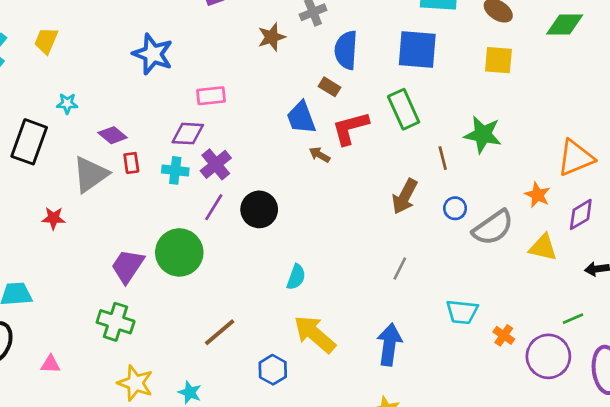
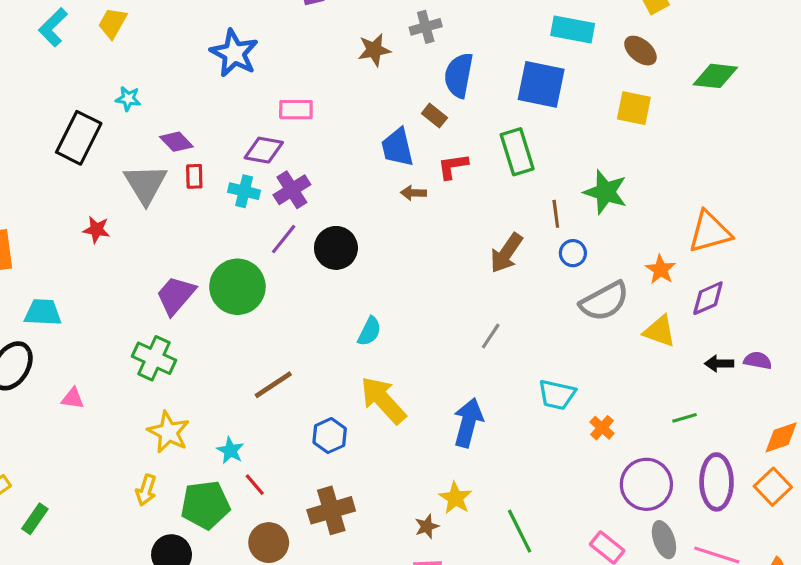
red L-shape: (350, 128) -> (453, 166), size x0.7
brown arrow: (320, 155) -> (413, 193), turned -35
gray triangle: (91, 174) -> (145, 184), turned -33
blue circle: (455, 208) -> (573, 253), moved
purple circle: (548, 356) -> (646, 484), moved

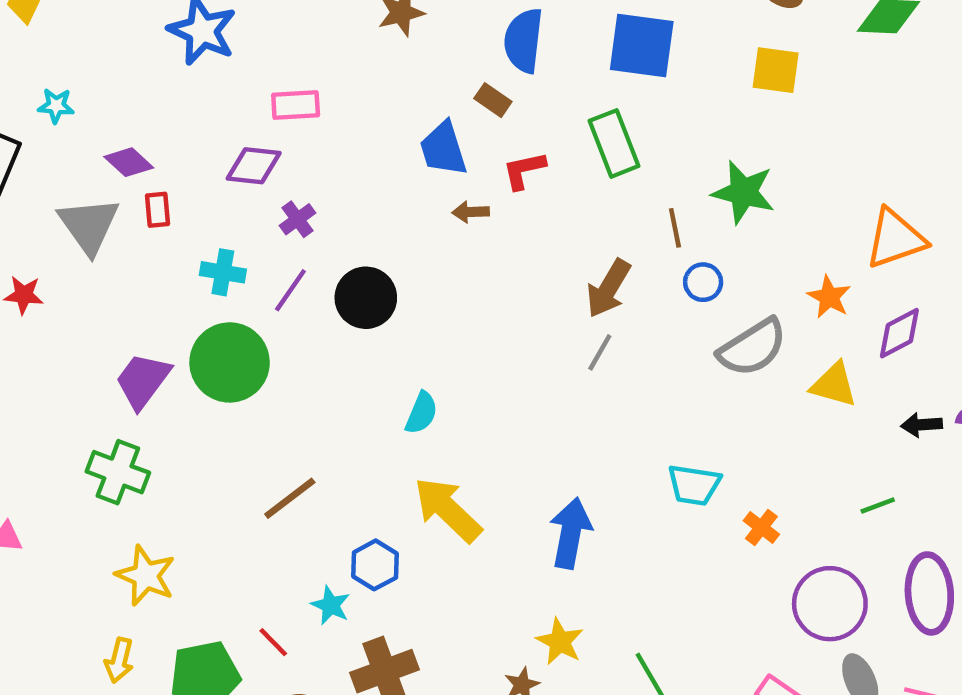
purple cross: (292, 190) -> (298, 219), size x0.7
cyan cross: (244, 191) -> (223, 272), moved
gray line: (491, 336) -> (600, 352), moved
cyan star: (230, 450) -> (331, 605), moved

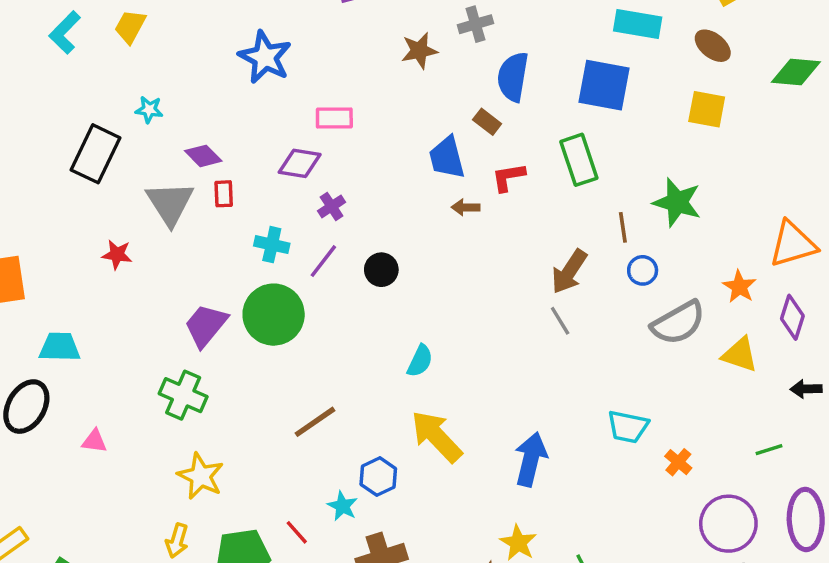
black circle: (366, 298) -> (381, 270), size x0.7
purple diamond: (899, 333) -> (792, 317), turned -48
gray line: (600, 352) -> (560, 321), turned -64

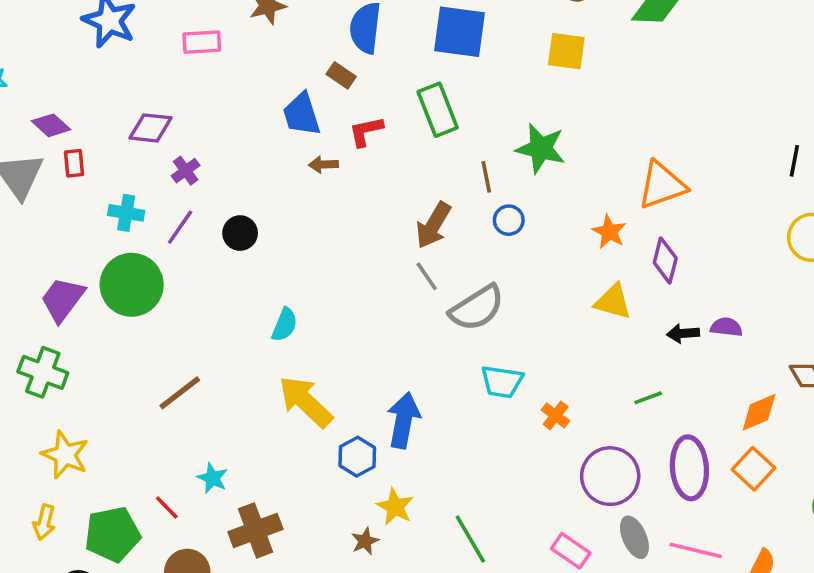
pink rectangle: (334, 118) -> (202, 42), moved
gray semicircle: (678, 323) -> (477, 308), moved
blue hexagon: (378, 477) -> (357, 457), moved

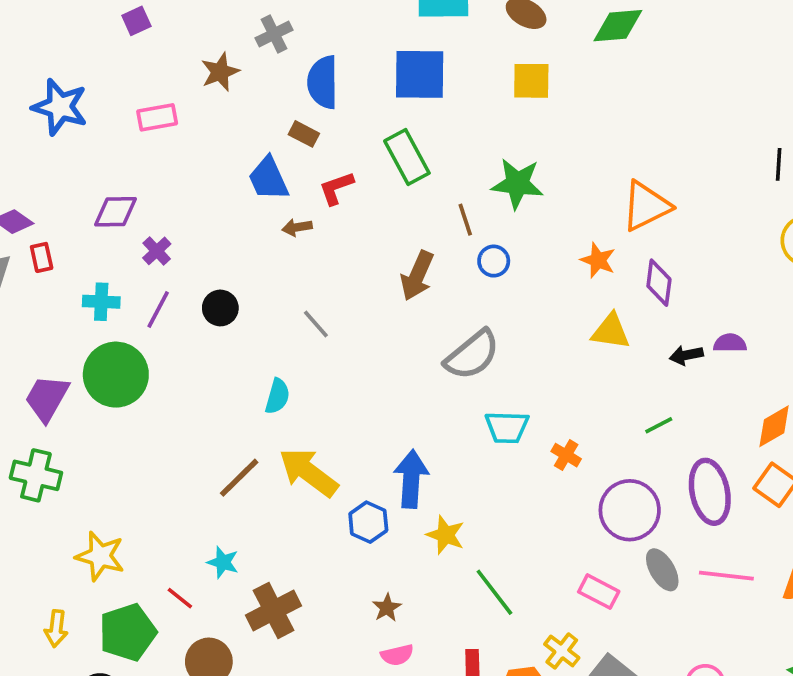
gray line: (427, 276) -> (316, 324), moved
brown line: (180, 393) -> (239, 478), moved
yellow star: (65, 455) -> (100, 556), moved
yellow star: (395, 507) -> (445, 535), moved

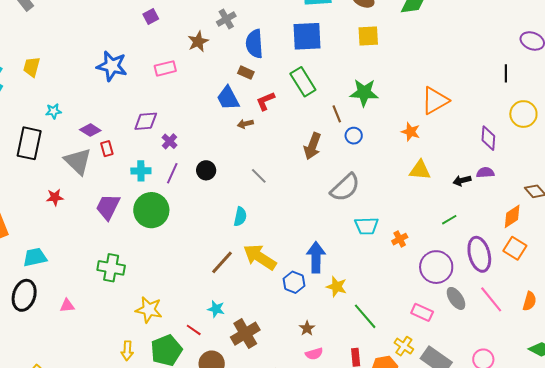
purple diamond: (659, 283) -> (488, 138), moved
purple trapezoid: (47, 398) -> (108, 207), moved
orange cross: (566, 455) -> (400, 239), turned 35
pink line: (726, 576) -> (491, 299), turned 48

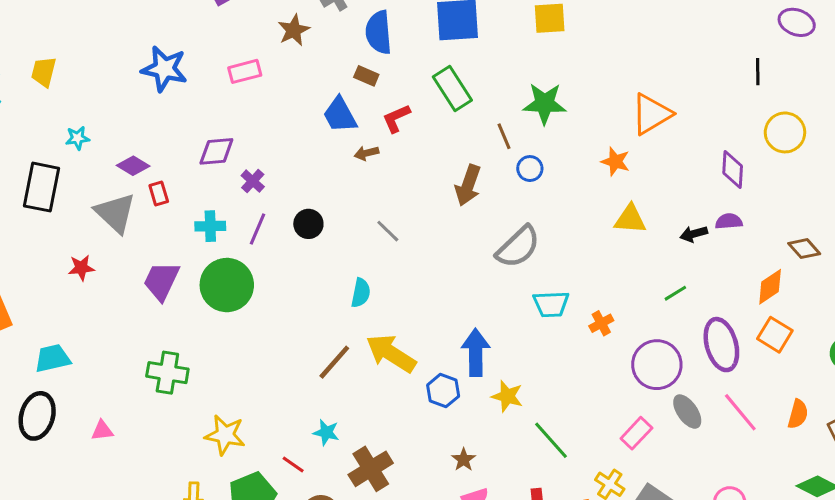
pink rectangle: (422, 312) -> (636, 433), turned -70

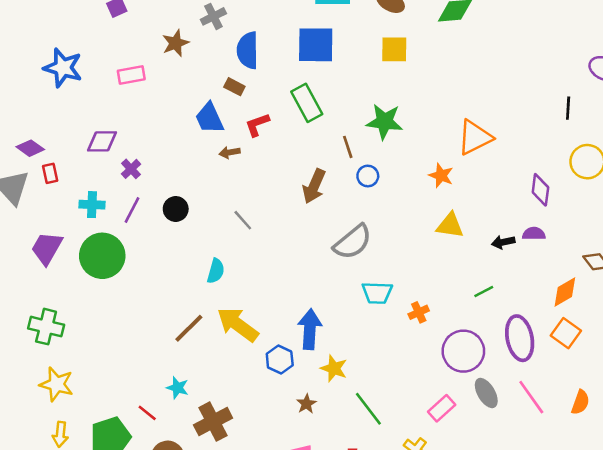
yellow star: (225, 435) -> (57, 384), moved
brown star: (464, 460) -> (306, 404), moved

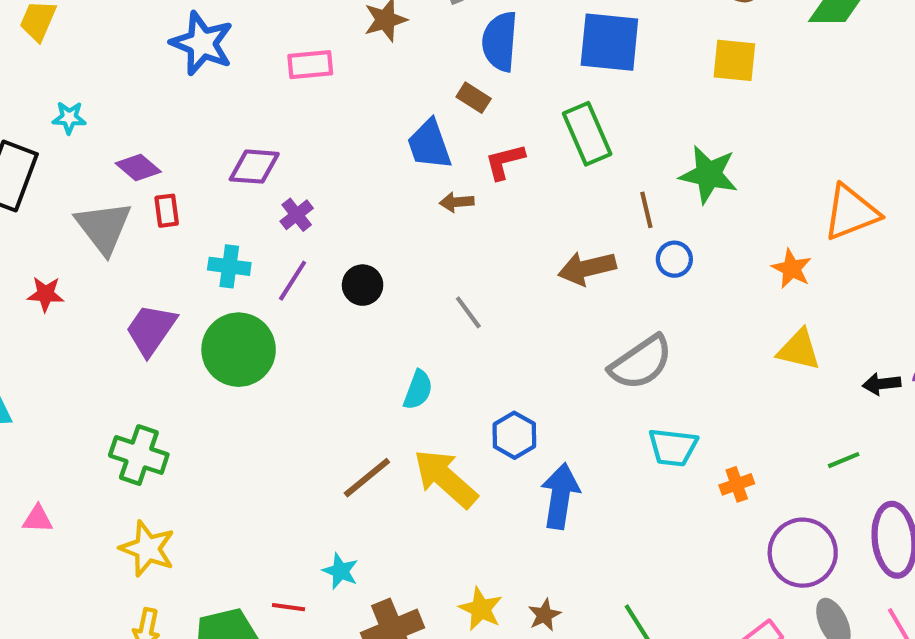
brown arrow: (314, 186) -> (587, 268), turned 48
blue hexagon: (280, 359) -> (514, 435), moved
yellow star: (334, 368) -> (481, 609), moved
red line: (147, 413) -> (289, 607), turned -36

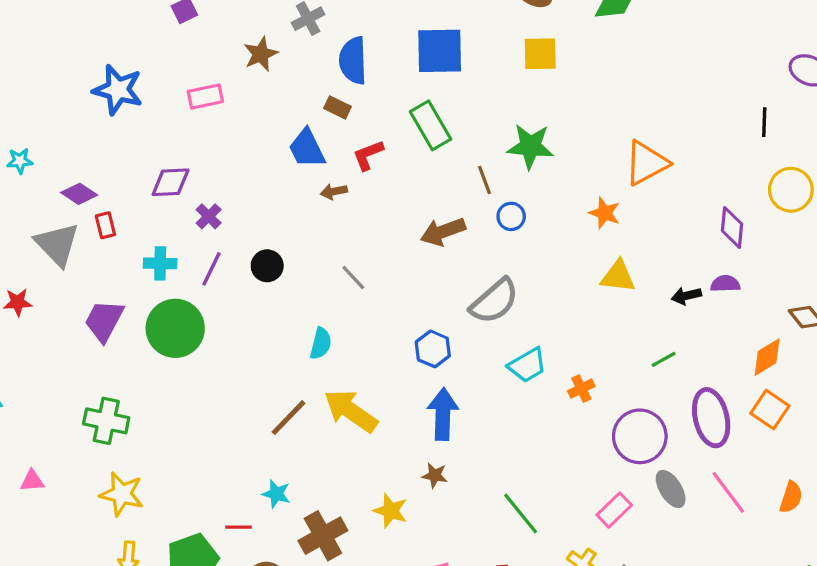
blue hexagon: (514, 435) -> (433, 349), moved
cyan trapezoid: (673, 447) -> (527, 365), turned -30
brown star: (544, 615) -> (435, 475), moved, turned -30

